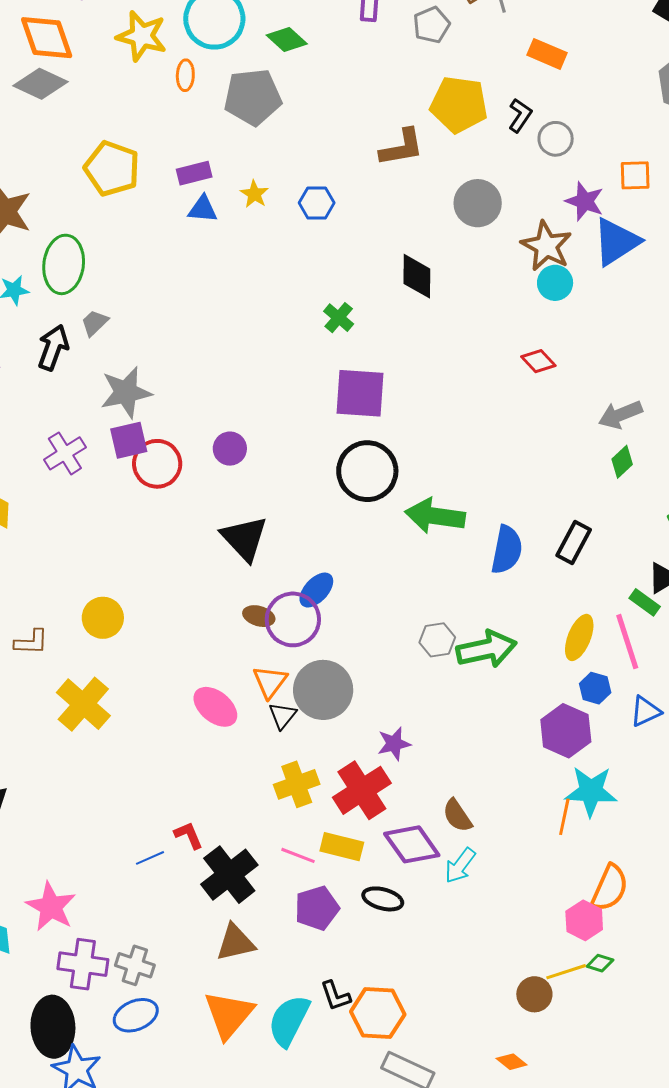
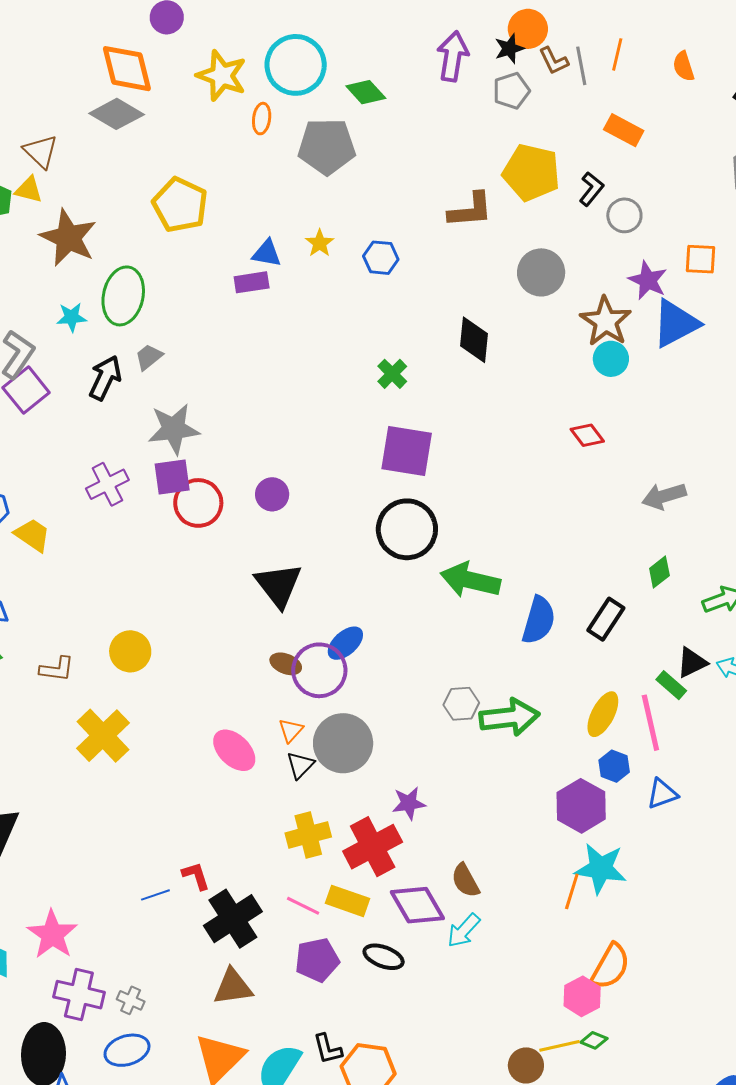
purple rectangle: (194, 173) -> (252, 282), moved
green diamond: (622, 462) -> (659, 572), moved
orange triangle: (270, 682) -> (291, 730), size x0.7
gray cross: (135, 965) -> (131, 1000), size x0.7

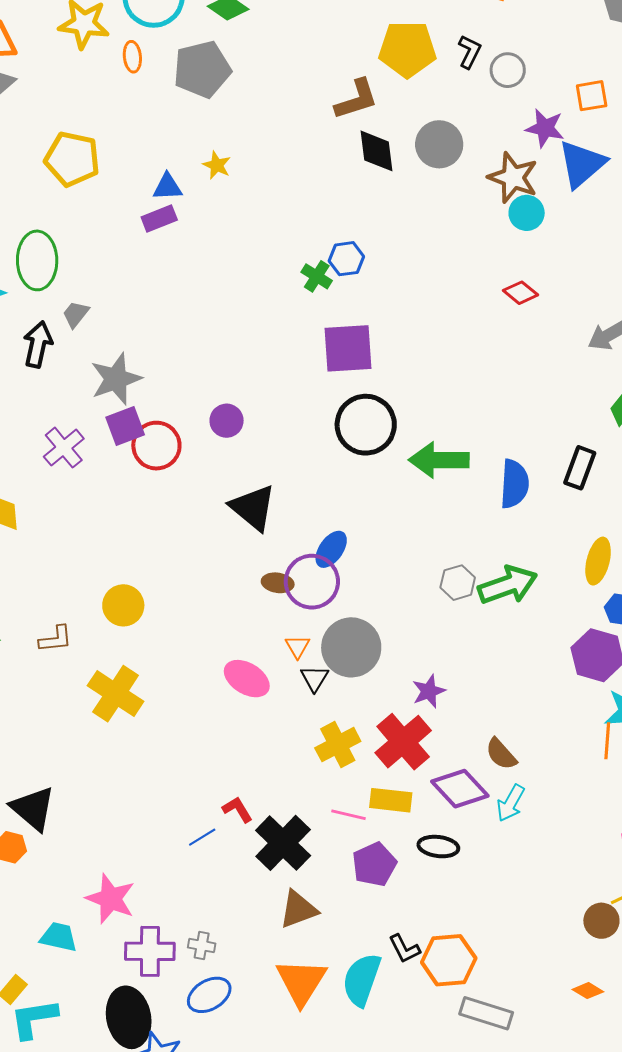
blue hexagon: (381, 258) -> (346, 259), moved
black diamond: (474, 340) -> (376, 151), moved

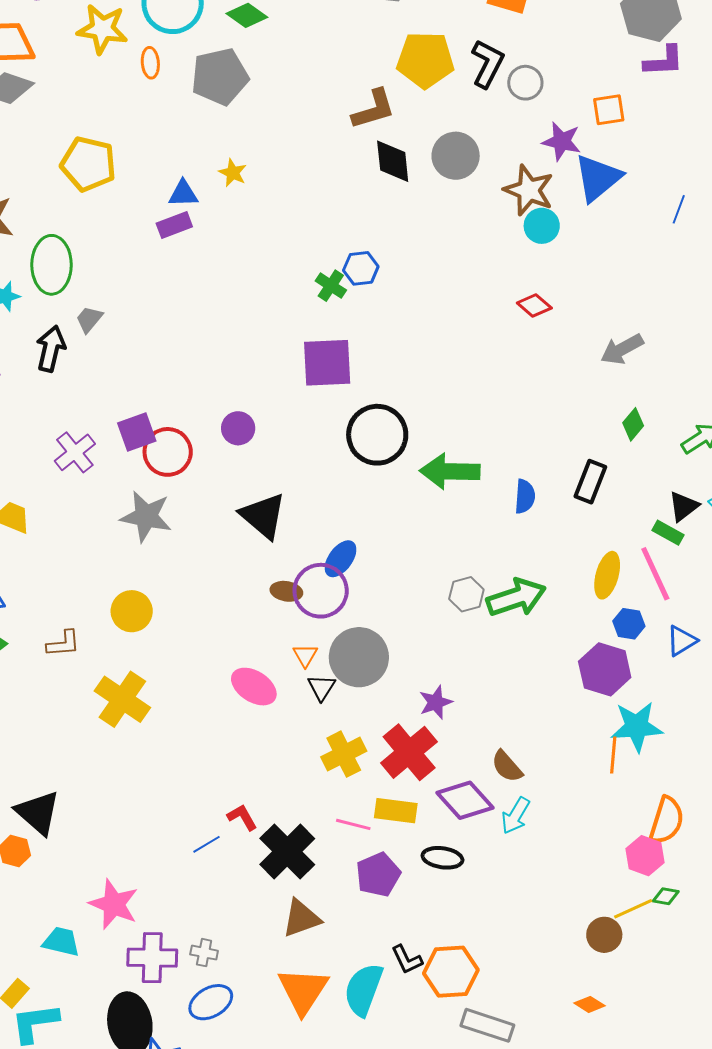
black L-shape: (469, 52) -> (487, 64), size x1.4
purple square: (348, 348) -> (327, 363), moved
gray star: (116, 379) -> (146, 516), moved, turned 30
blue semicircle: (514, 484) -> (525, 496), size x0.7

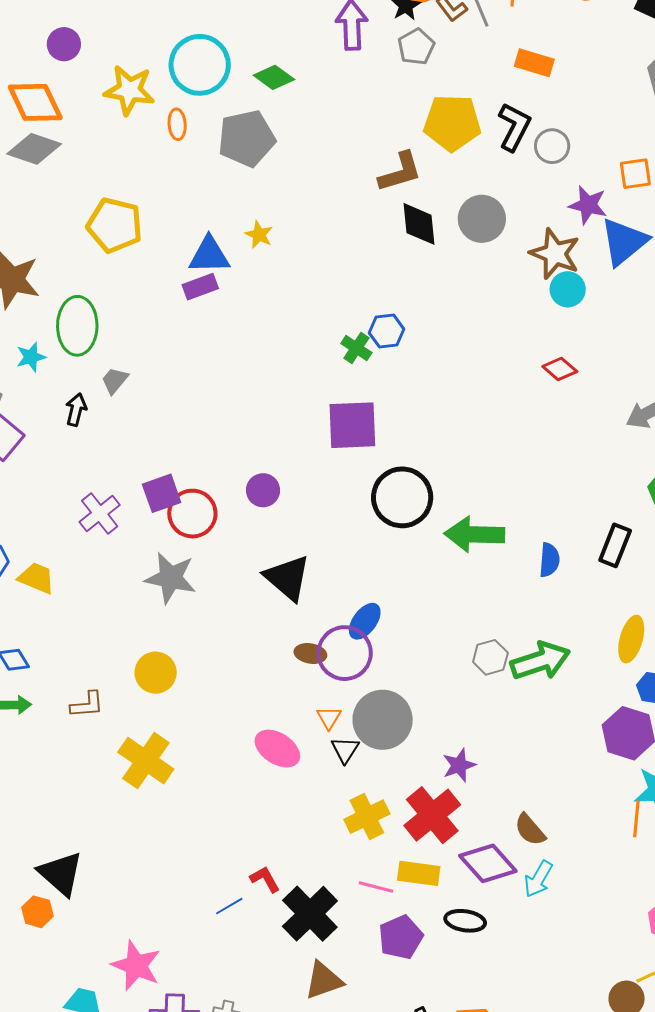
blue triangle: (183, 194) -> (209, 255), size x1.4
black arrow: (51, 349) -> (76, 410), size x0.7

